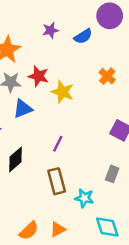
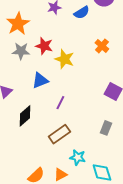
blue triangle: (23, 109) -> (40, 80), moved
brown rectangle: (57, 181) -> (59, 134), turned 70
cyan star: (84, 198) -> (78, 157), moved

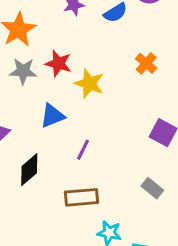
gray rectangle: (106, 128) -> (152, 188), turned -72
brown rectangle: (59, 134) -> (82, 197), turned 30

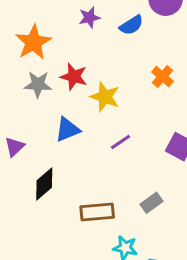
purple line: (83, 150) -> (120, 142), moved, turned 30
gray rectangle: (152, 188) -> (152, 203), moved, turned -75

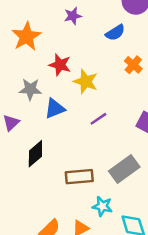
blue semicircle: (131, 25) -> (115, 33), moved
gray star: (38, 84) -> (30, 89), moved
gray rectangle: (152, 203) -> (124, 169), size x1.6

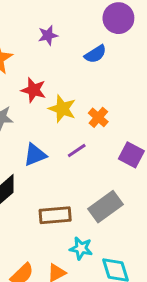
orange cross: (133, 65) -> (98, 117), moved
blue triangle: (55, 109) -> (35, 155), moved

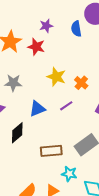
blue semicircle: (95, 54) -> (76, 29), moved, turned 112
red star: (34, 90) -> (36, 47), moved

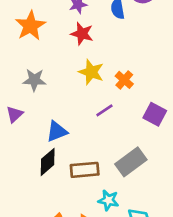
red star: (36, 47) -> (82, 34), moved
blue triangle: (37, 109) -> (57, 131), moved
black diamond: (17, 133) -> (48, 162), moved

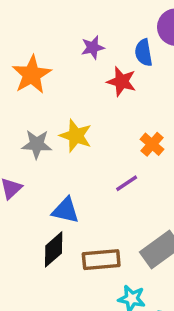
red star: (82, 34) -> (122, 81), moved
yellow star: (91, 72) -> (76, 136), moved
blue triangle: (57, 131) -> (66, 210), turned 35

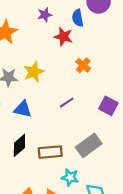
yellow star: (76, 136) -> (34, 72), turned 30
orange cross: (152, 144) -> (83, 65), moved
blue triangle: (66, 210) -> (23, 109), moved

